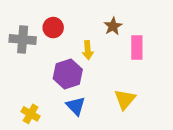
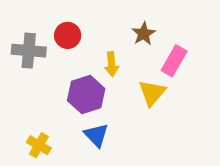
pink rectangle: (137, 47) -> (174, 61), turned 30
yellow triangle: (125, 99) -> (152, 93), moved

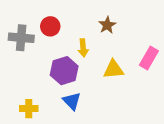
pink rectangle: (174, 61) -> (149, 58), moved
yellow triangle: (152, 93) -> (113, 69), turned 45
yellow cross: (39, 145) -> (29, 109), turned -30

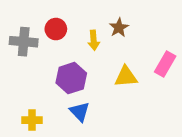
yellow arrow: (83, 48) -> (94, 40), moved

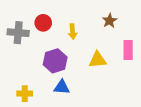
brown star: (119, 28) -> (110, 21), moved
pink rectangle: (165, 64) -> (128, 50), turned -30
blue triangle: (80, 112) -> (62, 87), turned -42

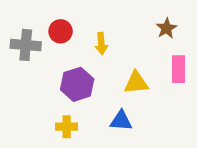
brown star: (110, 21) -> (166, 28), moved
blue triangle: (62, 87) -> (121, 121), moved
yellow cross: (25, 94) -> (67, 127), moved

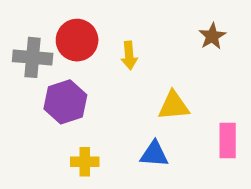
red circle: (61, 31) -> (77, 40), size x1.4
pink rectangle: (179, 69) -> (228, 141), moved
purple hexagon: (77, 84) -> (65, 102), moved

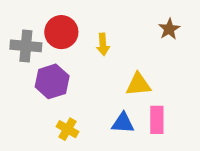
pink rectangle: (228, 141) -> (157, 120), moved
yellow cross: (85, 162) -> (67, 129), turned 30

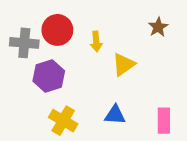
yellow triangle: (138, 84) -> (124, 64), moved, turned -30
pink rectangle: (157, 120) -> (164, 121), moved
yellow cross: (67, 129) -> (63, 121), size x1.4

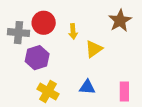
brown star: (158, 27) -> (120, 21), size x1.5

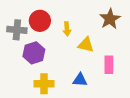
yellow triangle: (94, 49) -> (86, 45), turned 48
yellow cross: (48, 91) -> (44, 84), turned -30
pink rectangle: (124, 91) -> (109, 65), moved

